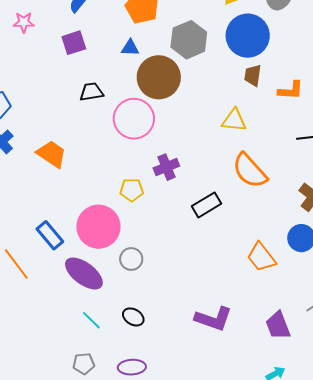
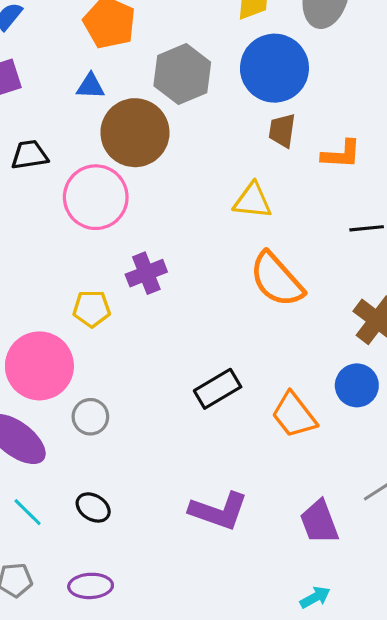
black rectangle: (207, 205) -> (218, 389), moved

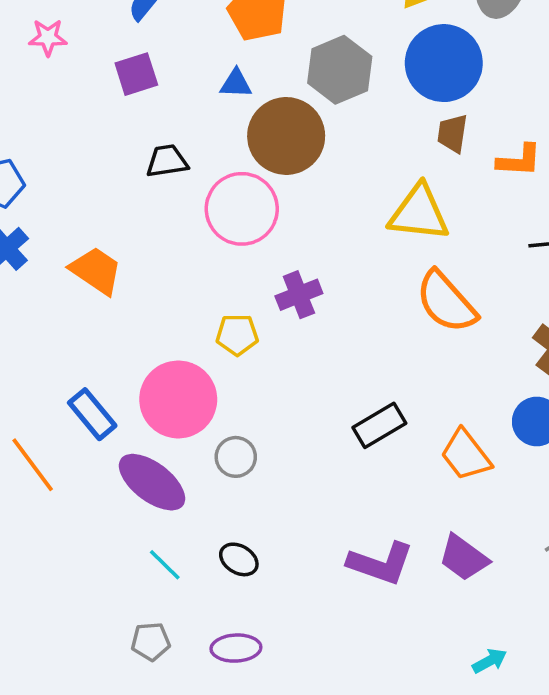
yellow triangle: (253, 201) -> (419, 213), size x1.4
purple trapezoid: (319, 522) -> (464, 558), moved, turned -33

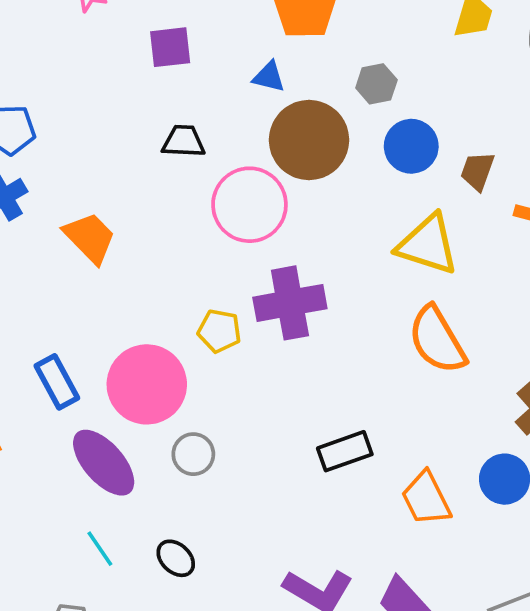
blue circle: (444, 63) -> (411, 146), moved, size x0.7
gray hexagon: (340, 70) -> (376, 84), size x0.6
purple cross: (299, 295) -> (290, 303), size x1.5

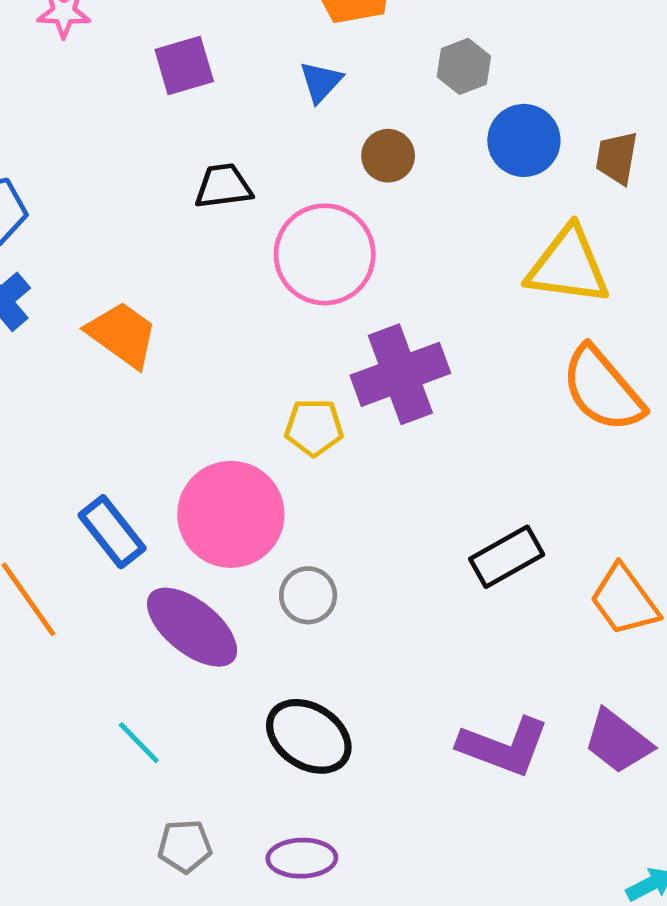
blue triangle: (269, 77) -> (321, 82), turned -51
brown circle: (309, 140) -> (388, 156), size x0.5
cyan line: (100, 549) -> (139, 743), moved
black ellipse: (176, 558) -> (309, 736), size x1.6

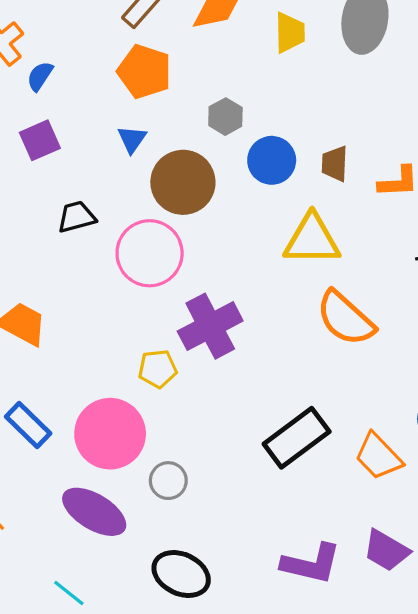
brown circle: (388, 156) -> (183, 182), size x1.8
blue rectangle: (112, 532) -> (28, 425), moved
black rectangle: (507, 557) -> (297, 438), size x1.4

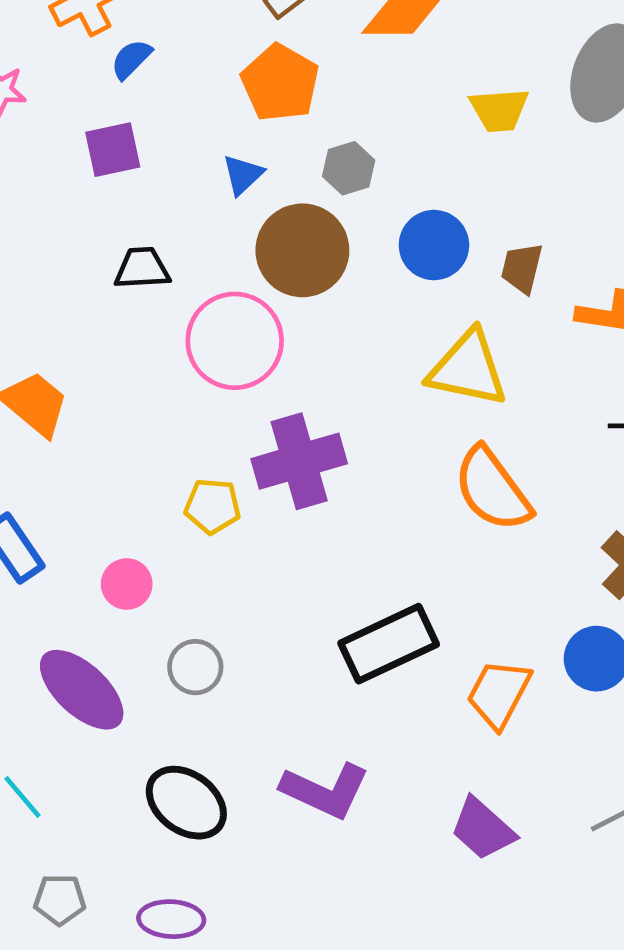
yellow trapezoid: (290, 33) -> (499, 110), moved, turned 75
gray hexagon: (225, 117) -> (349, 168), moved
pink circle: (110, 434) -> (127, 584), size x0.5
orange trapezoid: (378, 456) -> (499, 694), turned 60
purple L-shape: (311, 564) -> (325, 791), moved

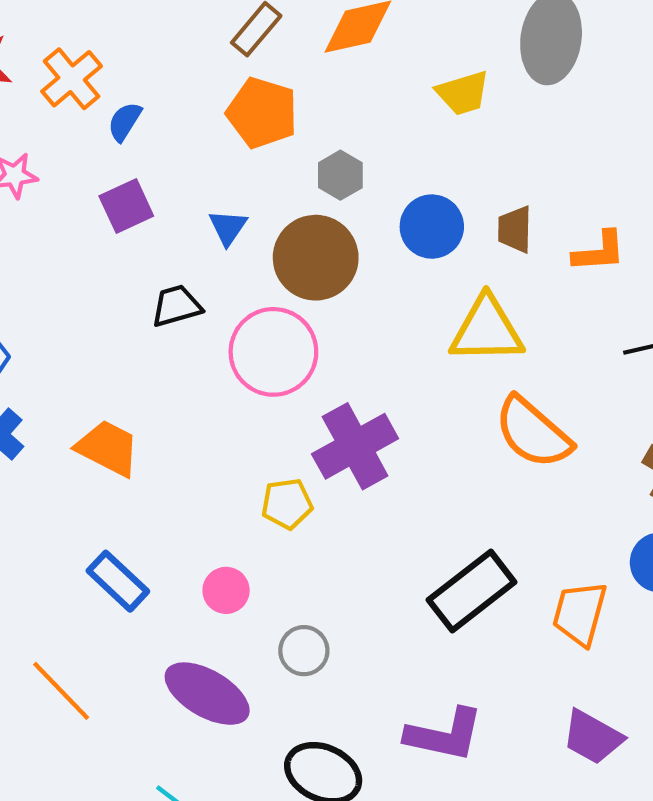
blue triangle: (243, 175) -> (228, 227), moved

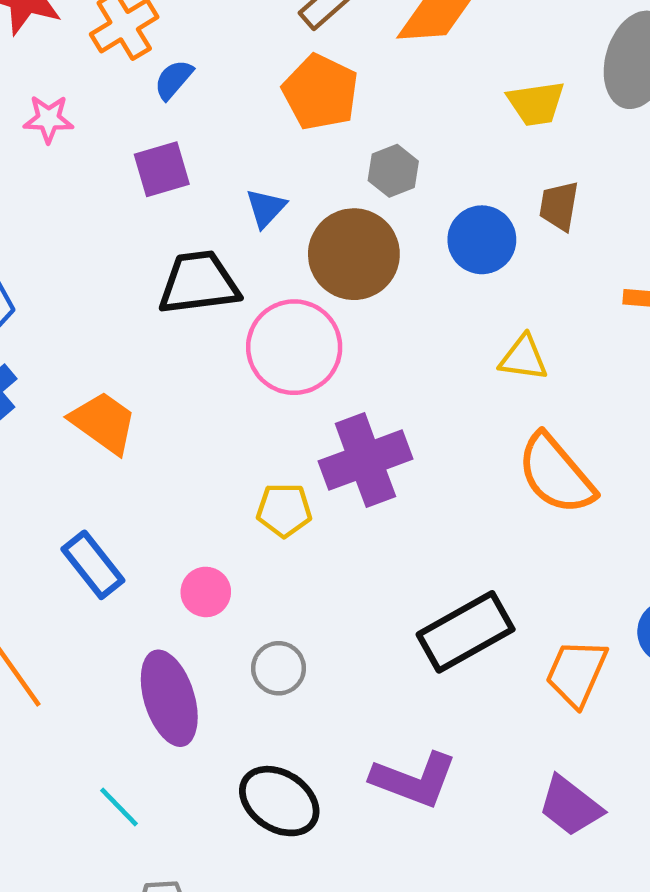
brown trapezoid: (515, 229) -> (559, 206), moved
black trapezoid: (176, 306) -> (199, 283), size x1.5
yellow triangle: (487, 330) -> (523, 358), size x0.6
purple ellipse: (207, 694) -> (169, 698), turned 34

